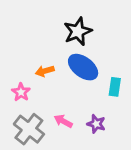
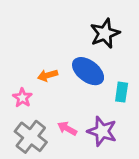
black star: (78, 31) -> (105, 33), moved
purple star: (96, 124) -> (102, 131), size x1.5

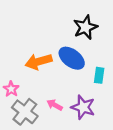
orange arrow: (48, 75) -> (39, 62), size x1.6
pink star: (22, 98) -> (11, 89), moved

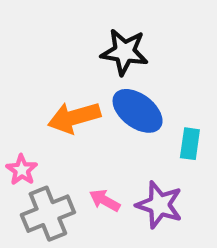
black star: (85, 27) -> (124, 52), moved, turned 30
gray cross: (25, 112) -> (48, 214), turned 30

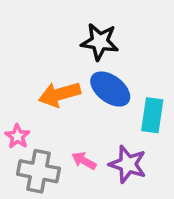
cyan rectangle: (190, 144) -> (152, 115), size x1.4
gray cross: (48, 214) -> (38, 171), turned 33

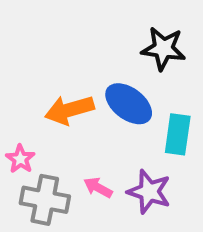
black star: (100, 42) -> (163, 49), moved

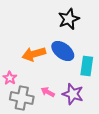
black star: (163, 49) -> (69, 19), moved, turned -30

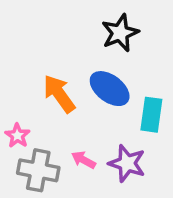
orange arrow: (34, 54) -> (59, 94), turned 70

